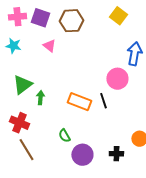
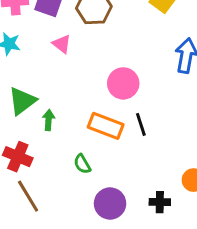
pink circle: (117, 79) -> (123, 83), moved
green semicircle: (64, 136) -> (82, 164), moved

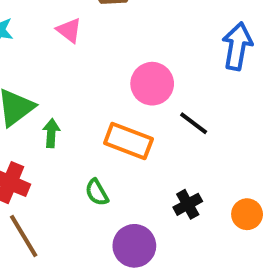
black line: (141, 124) -> (194, 123), moved, turned -35
black cross: (160, 202) -> (188, 204), moved, turned -30

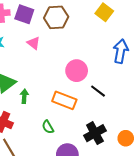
black cross: (188, 204) -> (95, 133), size x1.5

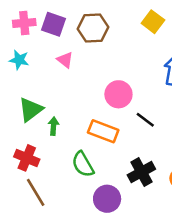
green semicircle: (48, 127) -> (83, 164), size x1.5

